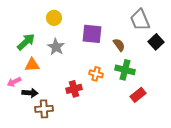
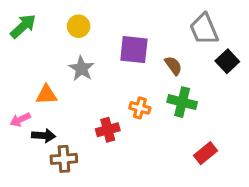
green arrow: (26, 42) -> (23, 26), moved
red rectangle: (138, 95) -> (205, 153), moved

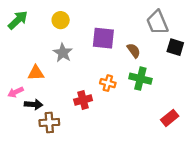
black square: (227, 61) -> (175, 47), turned -30
red rectangle: (205, 153) -> (170, 118), moved

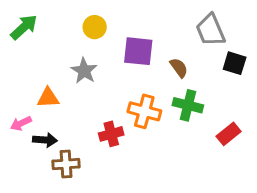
yellow circle: (61, 20) -> (95, 27), moved
orange cross: (108, 83) -> (144, 111), size x1.5
red rectangle: (170, 118) -> (229, 134), moved

